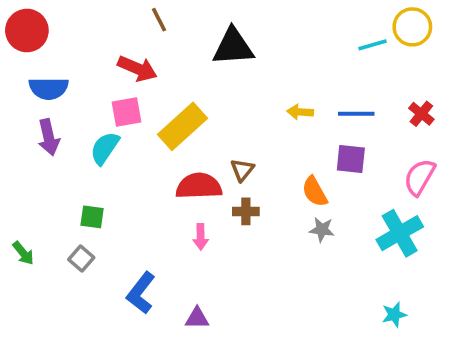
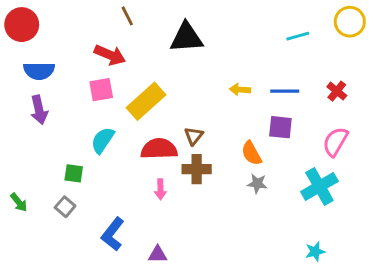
yellow circle: (412, 27) -> (350, 22), moved
cyan semicircle: (105, 148) -> (103, 140), moved
brown cross: (246, 211) -> (197, 169), size x1.4

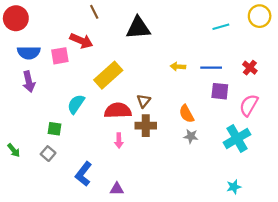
pink square: (101, 90) -> (60, 56), moved
purple square: (280, 127) -> (220, 91), moved

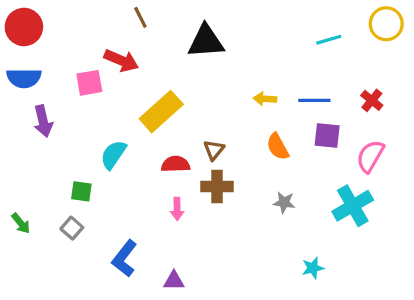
blue semicircle: (29, 53) -> (24, 78), moved
red semicircle: (118, 111) -> (176, 164), size x0.7
orange semicircle: (187, 114) -> (278, 147), moved
cyan star: (234, 187) -> (313, 268), moved

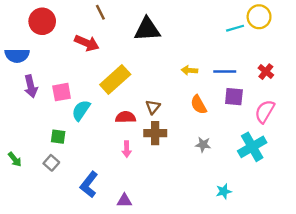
yellow circle: (386, 24) -> (259, 17), moved
red circle: (24, 27) -> (42, 21), moved
pink square: (89, 83) -> (62, 92), moved

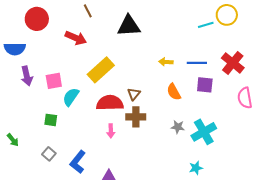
red cross: (266, 72) -> (233, 63), size x1.6
pink semicircle: (265, 111) -> (245, 98), moved, turned -40
red semicircle: (125, 117) -> (110, 103), size x1.5
cyan cross: (252, 147) -> (204, 132), moved
gray square: (51, 163) -> (49, 154), moved

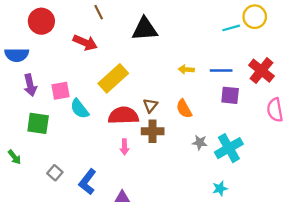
orange semicircle: (174, 92) -> (184, 109), moved
cyan semicircle: (71, 97) -> (80, 109), turned -72
green square: (51, 120) -> (38, 123), moved, size x1.5

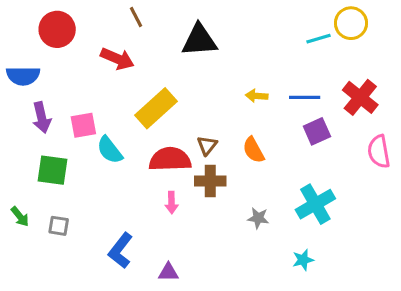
purple square: (230, 95) -> (317, 131), turned -30
gray star: (200, 142) -> (258, 218), moved
gray square: (55, 173) -> (59, 226), moved, turned -32

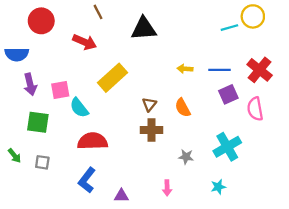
pink semicircle: (379, 152) -> (255, 109), moved
red semicircle: (170, 159) -> (92, 141), moved
pink arrow: (172, 203) -> (167, 188), moved

